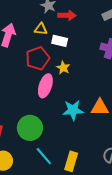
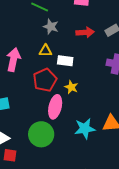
red arrow: (67, 15) -> (85, 32), moved
green circle: (30, 128) -> (41, 134), moved

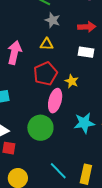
white rectangle: (65, 61) -> (86, 52), moved

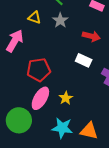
yellow triangle: (47, 44) -> (34, 18), moved
yellow star: (72, 81) -> (66, 98), moved

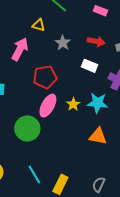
gray star: (60, 20) -> (63, 43), moved
cyan star: (62, 128) -> (97, 103), moved

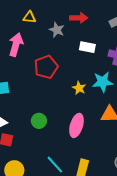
red arrow: (96, 41) -> (79, 18), moved
pink ellipse: (48, 106) -> (76, 125), moved
green circle: (27, 128) -> (39, 121), size x0.6

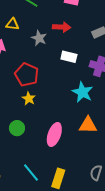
red pentagon: (46, 67) -> (27, 75), turned -30
cyan star: (103, 82) -> (82, 92), turned 30
yellow star: (79, 88) -> (29, 99), moved

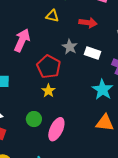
yellow triangle: (12, 24) -> (52, 16), moved
gray star: (39, 38) -> (70, 47), moved
pink ellipse: (54, 134) -> (56, 129), moved

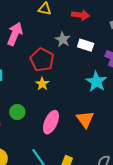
green circle: (34, 119) -> (17, 112), moved
orange triangle: (105, 123) -> (85, 119), moved, turned 48

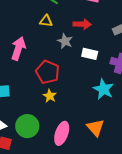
gray star: (63, 39) -> (65, 41), moved
green circle: (17, 112) -> (27, 126), size x1.5

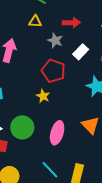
white rectangle: (90, 54) -> (81, 52), turned -56
red pentagon: (48, 72) -> (53, 71), moved

